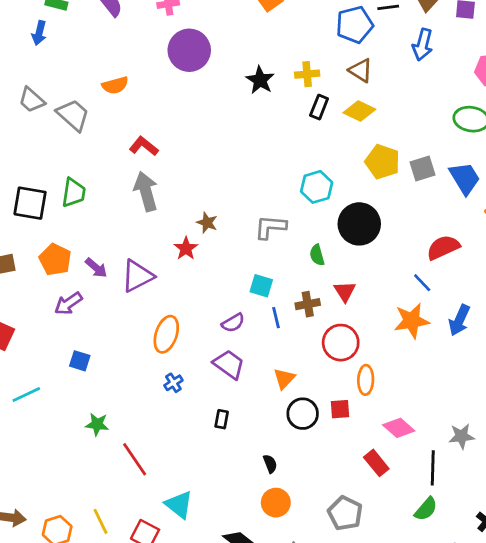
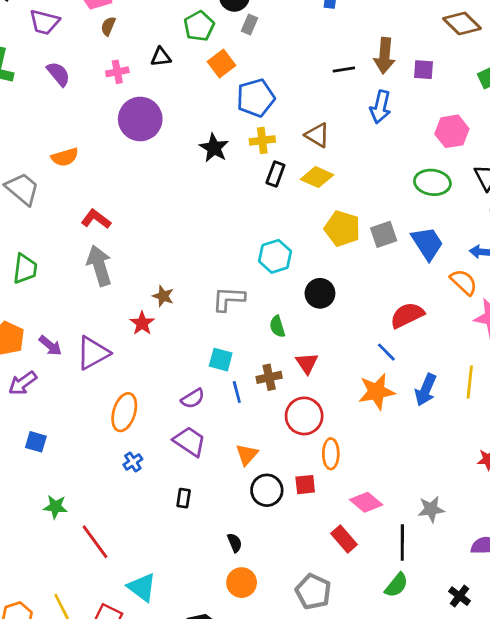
blue pentagon: (355, 25) -> (256, 98), moved
black circle: (359, 224) -> (320, 293), size x0.7

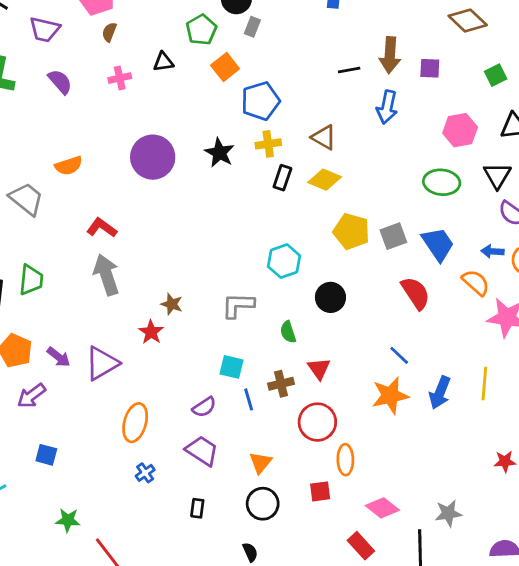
purple circle: (140, 119) -> (153, 157), moved
red semicircle: (407, 315) -> (416, 293), moved, turned 84
black circle: (267, 490) -> (263, 504), moved

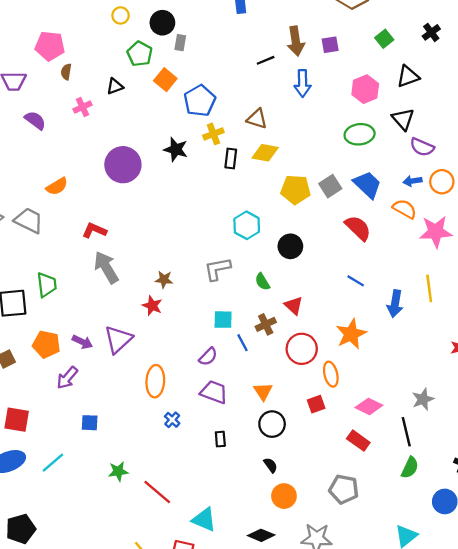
orange star: (390, 396) -> (351, 334), moved

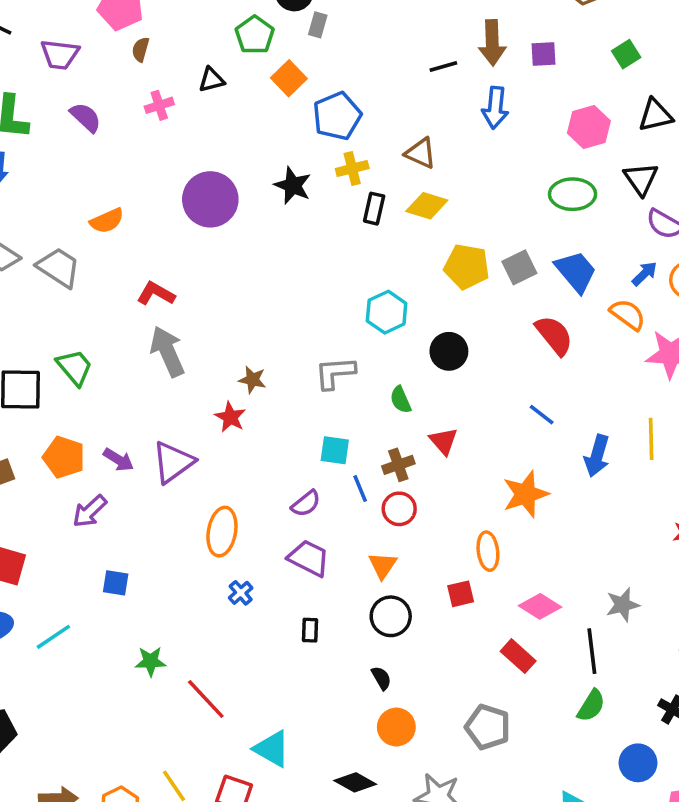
blue arrow: (413, 181) -> (644, 274), turned 138
green trapezoid: (47, 285) -> (75, 367), turned -40
red circle: (302, 349) -> (399, 509), moved, size x0.7

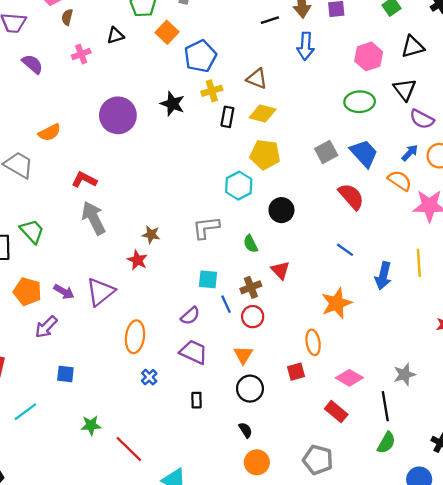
yellow pentagon: (467, 267) -> (265, 155), moved

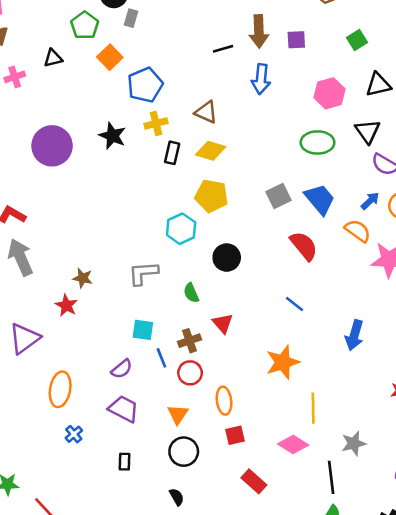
yellow line: (419, 263) -> (313, 408), moved
blue arrow: (383, 276) -> (354, 335), moved
orange ellipse: (313, 342) -> (224, 401), moved
red rectangle: (336, 412) -> (254, 481), moved

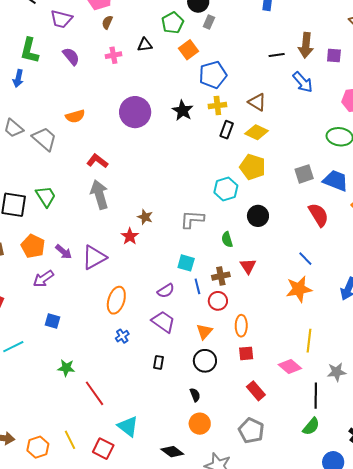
blue arrow: (261, 79) -> (303, 82), turned -55
blue trapezoid: (320, 199) -> (336, 181), turned -36
orange star: (283, 362) -> (299, 289), moved

